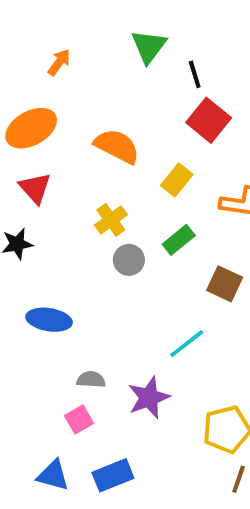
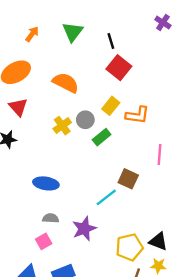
green triangle: (149, 46) -> (73, 32), moved
yellow rectangle: (177, 180) -> (111, 106), moved
gray circle: (129, 260) -> (85, 120), moved
brown square: (225, 284) -> (128, 179), moved
blue ellipse: (49, 320) -> (46, 183), moved

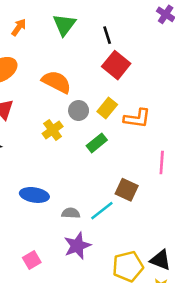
gray circle: (85, 120) -> (79, 111), moved
gray semicircle: (51, 218) -> (71, 213), moved

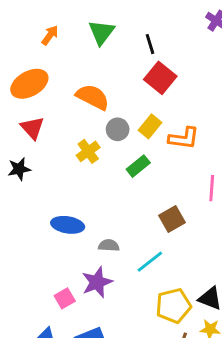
brown square: (127, 190) -> (172, 219), turned 35
cyan line: (102, 211) -> (150, 262), moved
purple star: (77, 246) -> (97, 282), moved

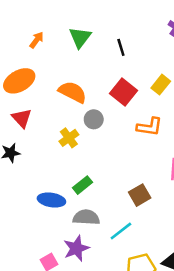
red square: (160, 78) -> (123, 92), moved
yellow rectangle: (150, 126) -> (161, 85), moved
green rectangle: (138, 166) -> (83, 185), moved
gray semicircle: (109, 245) -> (86, 217), size x1.5

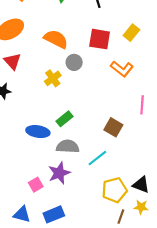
red square: (123, 92) -> (100, 39), turned -30
orange L-shape: (150, 127) -> (122, 69), turned 30
brown square: (140, 195) -> (113, 127), turned -30

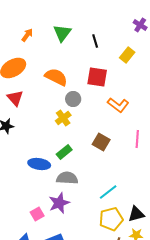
yellow rectangle: (131, 33) -> (127, 55), moved
yellow cross: (53, 78) -> (63, 118), moved
brown square: (113, 127) -> (101, 142), moved
cyan line: (97, 158) -> (108, 192), moved
black triangle: (141, 185) -> (136, 214), turned -36

